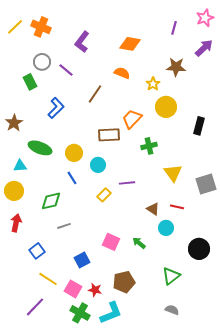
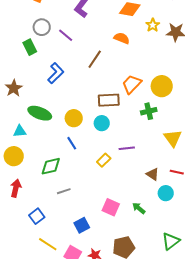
yellow star: (153, 84) -> (153, 25), moved
yellow circle: (166, 107) -> (162, 86), moved
cyan circle: (98, 165) -> (102, 123), moved

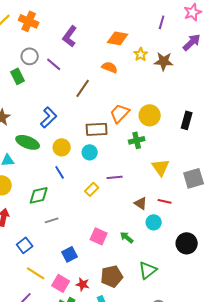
blue L-shape: (56, 73) -> (49, 117), moved
green triangle: (171, 241) -> (148, 270), moved

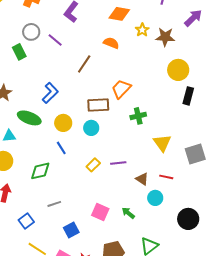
yellow circle: (150, 115) -> (178, 70), moved
purple line: (115, 177) -> (118, 163), moved
gray line: (52, 220) -> (54, 204), moved

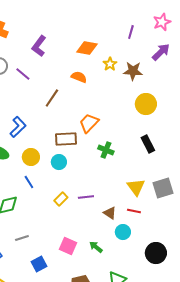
black rectangle: (188, 96) -> (148, 144), moved, turned -42
green cross: (138, 116) -> (106, 150), turned 35
yellow triangle: (162, 143) -> (136, 187), moved

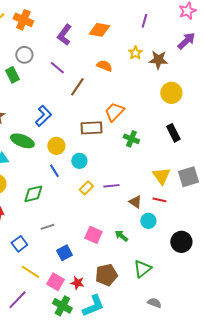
purple line: (131, 32) -> (144, 21), moved
orange diamond: (87, 48) -> (99, 30), moved
purple line: (23, 74) -> (57, 68), moved
cyan circle: (59, 162) -> (79, 161), moved

